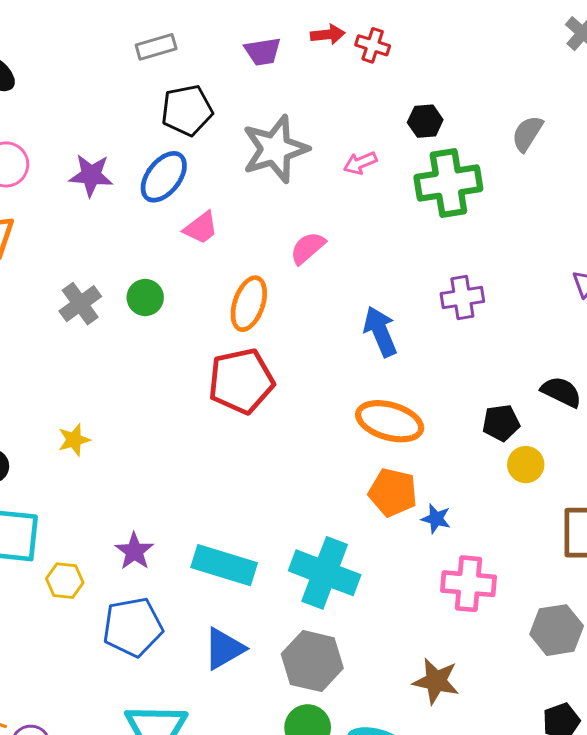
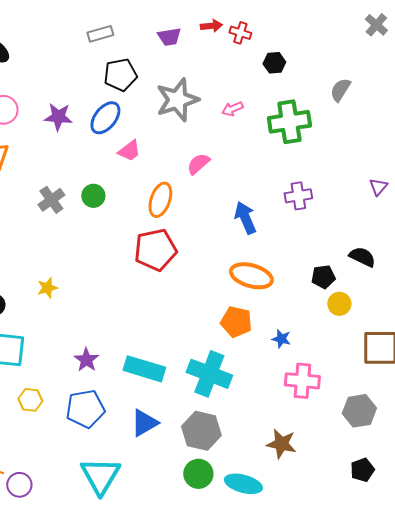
black hexagon: (425, 121) -> (274, 63), moved
orange pentagon: (393, 492) -> (236, 322), moved
yellow hexagon: (65, 581) -> (30, 400), moved

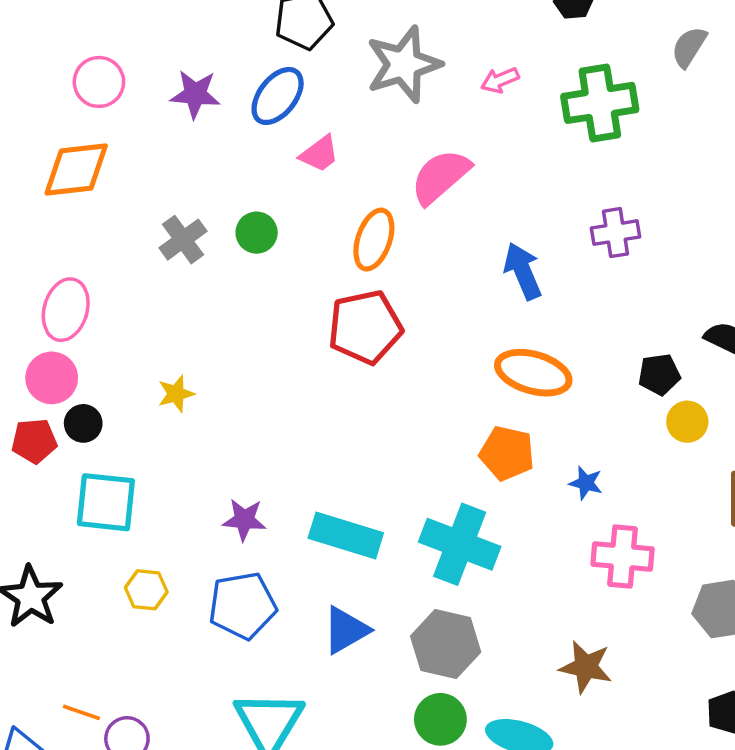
pink semicircle: (198, 164) -> (440, 177), size x1.5
purple star: (86, 360) -> (244, 520), turned -30

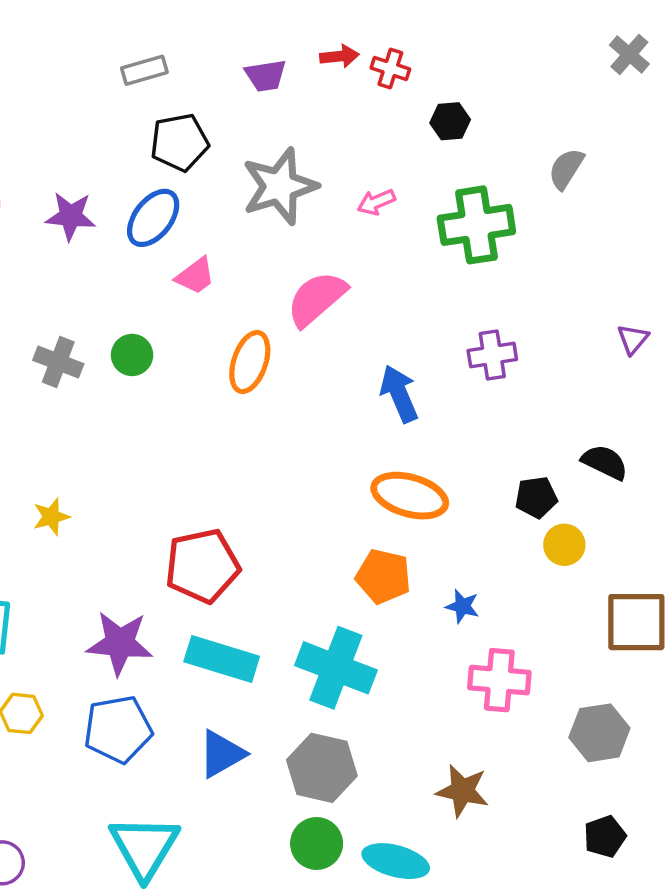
gray cross: (183, 240) -> (58, 362), turned -33
red pentagon: (365, 327) -> (202, 566), moved
purple star: (244, 520) -> (120, 643), size x1.5

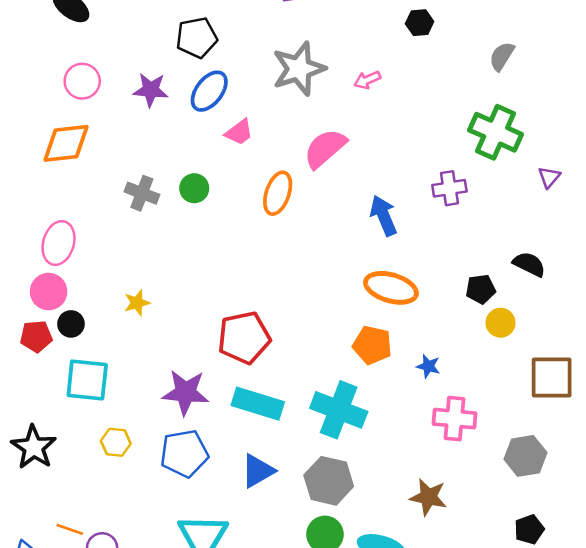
black pentagon: (179, 142) -> (197, 38), moved
green cross: (476, 225) -> (496, 132), moved, turned 33

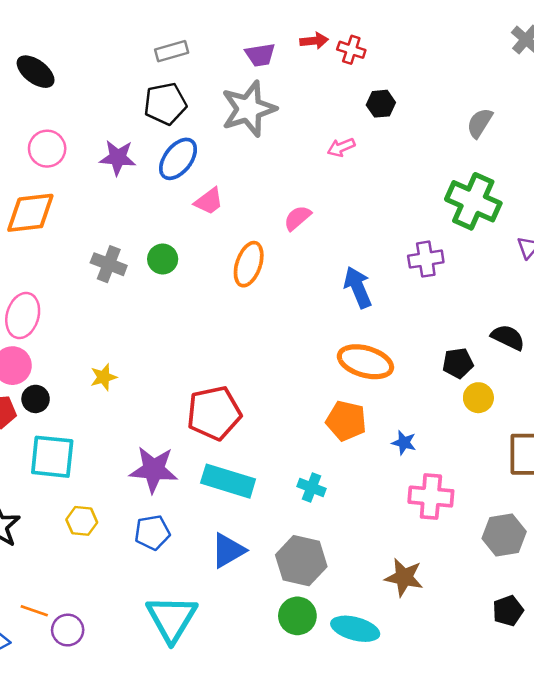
black hexagon: (420, 23) -> (381, 104), moved
gray star: (299, 69) -> (249, 109), moved
pink semicircle: (325, 148) -> (297, 218), size x0.6
cyan cross: (339, 410) -> (312, 488), size x0.5
blue pentagon: (184, 453) -> (152, 532), size x0.7

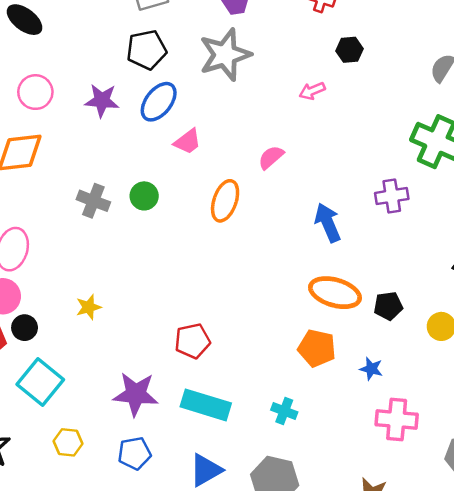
black pentagon: (458, 363) -> (388, 306), moved
red pentagon: (214, 413) -> (192, 341), size x0.7
cyan square: (52, 457) -> (40, 382), turned 33

